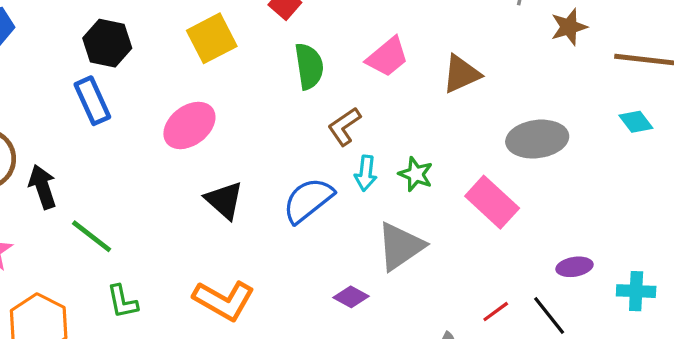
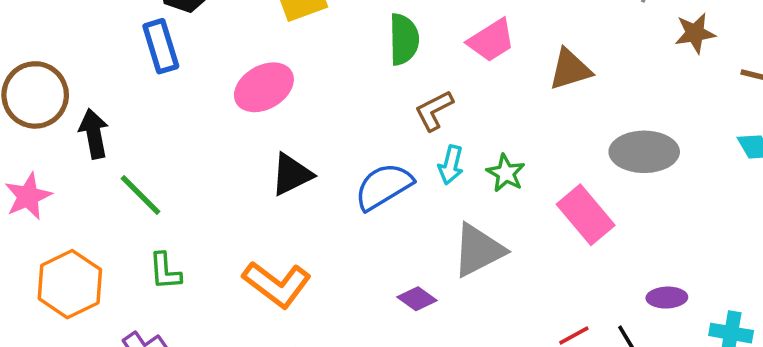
black triangle: (224, 200) -> (291, 174), turned 45

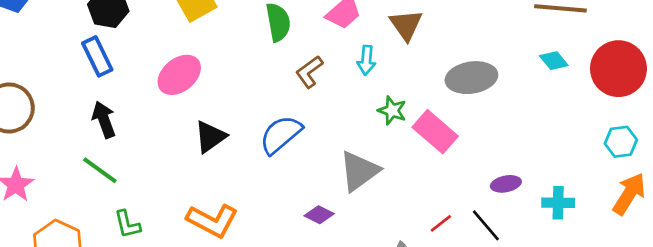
brown triangle: (570, 69) -> (406, 25), turned -39
black arrow: (94, 134) -> (104, 120), moved
cyan arrow: (451, 165) -> (366, 60), moved
green star: (506, 173) -> (392, 110), moved

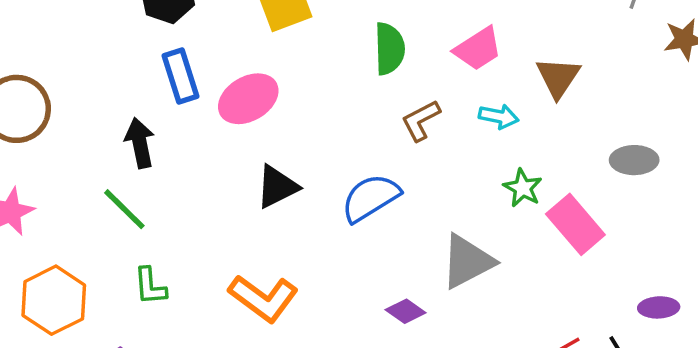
blue rectangle: (97, 56) -> (181, 76), moved
cyan arrow: (366, 60) -> (499, 116), turned -92
gray ellipse: (471, 78) -> (634, 160), size x0.7

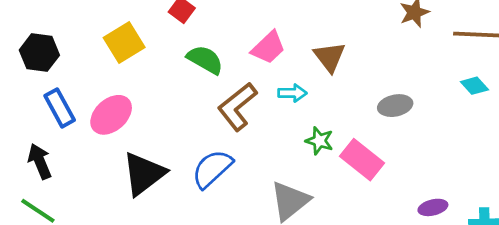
green semicircle: (389, 49) -> (205, 60), turned -48
brown L-shape: (421, 120) -> (237, 107), size x1.5
black triangle: (277, 187) -> (144, 174), size x1.4

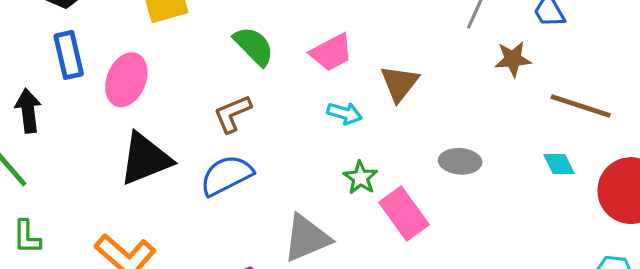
brown L-shape: (237, 107) -> (232, 114), moved, size x0.7
pink ellipse: (111, 115) -> (126, 80), turned -42

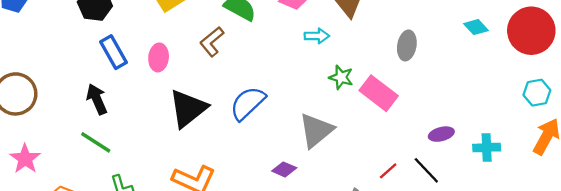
pink ellipse: (126, 80) -> (159, 57), size x0.7
brown L-shape: (232, 114) -> (212, 42), moved
gray ellipse: (460, 161) -> (407, 45), turned -68

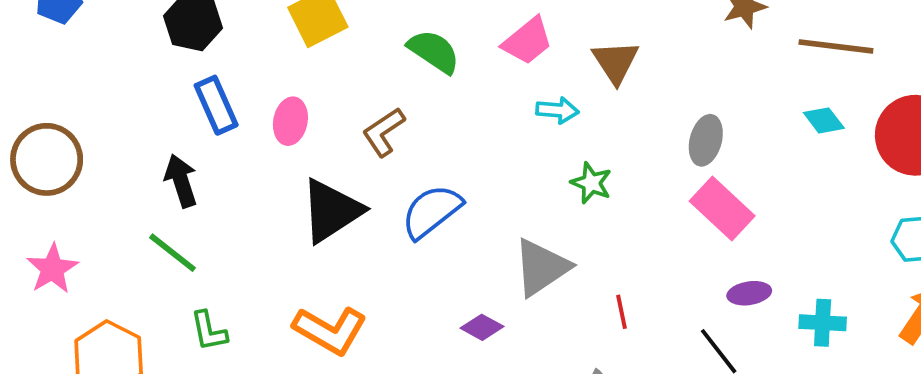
brown L-shape: (212, 42) -> (384, 132), moved
pink rectangle: (379, 93) -> (722, 208), moved
red line: (388, 171) -> (621, 312), moved, turned -66

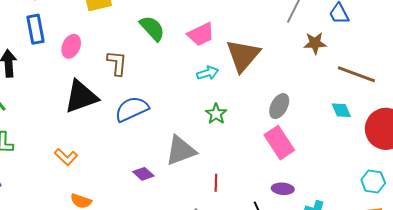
brown triangle: (616, 62) -> (243, 55), size x1.4
cyan arrow: (557, 110) -> (208, 73), turned -35
brown L-shape: (384, 132) -> (117, 63), turned 116
orange L-shape: (330, 330) -> (66, 157), size x0.6

